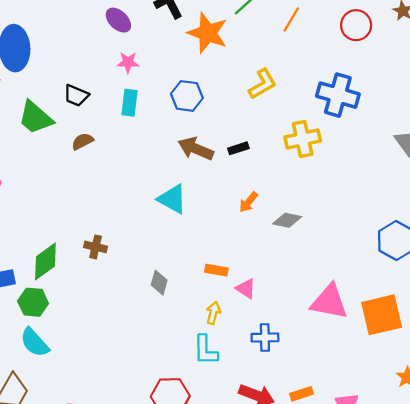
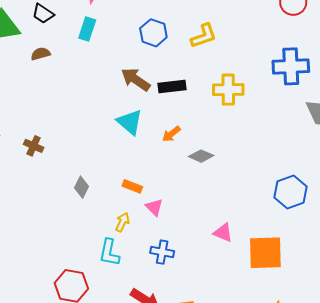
blue cross: (338, 95) -> (291, 66), moved, turned -30
blue hexagon: (187, 96) -> (153, 33), moved
black rectangle: (238, 148) -> (172, 86), size x1.5
cyan triangle: (172, 199) -> (130, 122), moved
pink triangle: (329, 302) -> (223, 233), size x0.6

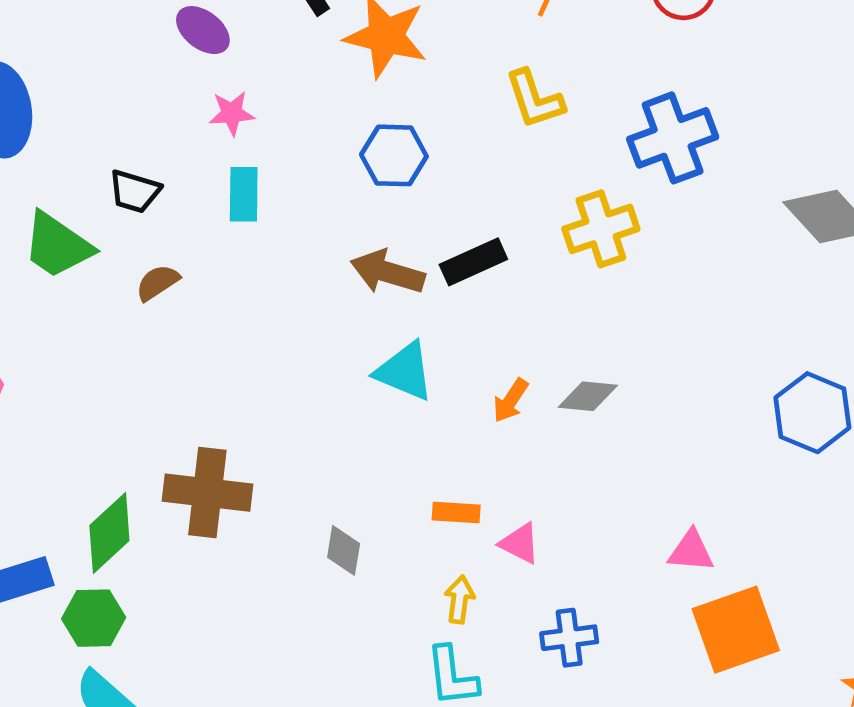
yellow L-shape: (204, 36) -> (535, 99), moved, turned 108
blue cross: (291, 66) -> (673, 138), moved
orange arrow: (171, 134) -> (510, 401), moved
brown cross: (34, 146) -> (207, 493), size x1.8
orange square: (265, 253) -> (736, 630), moved

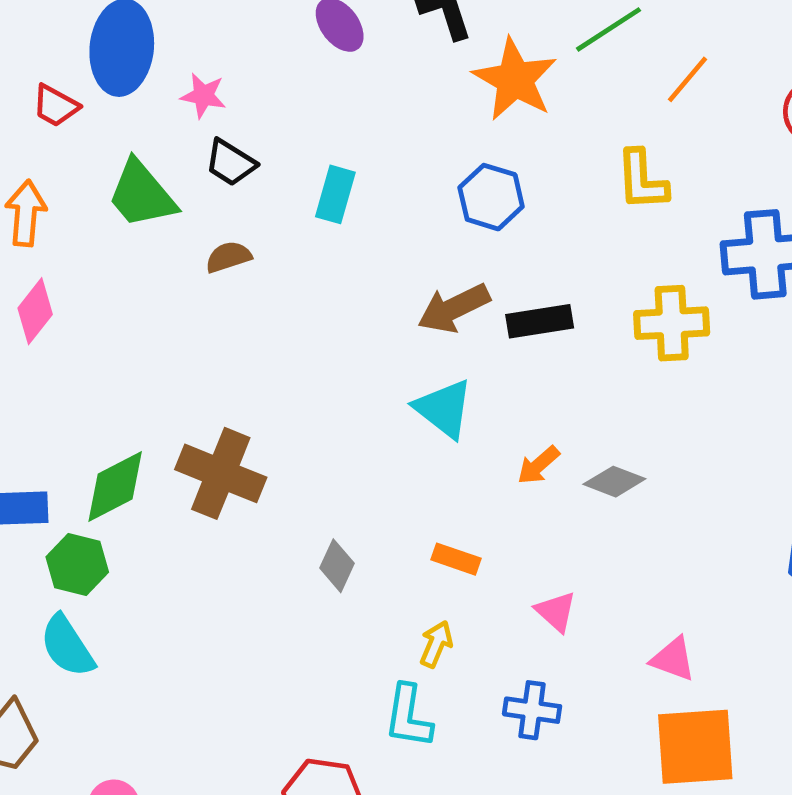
pink star: (232, 113) -> (203, 96), moved
brown arrow: (388, 272) -> (454, 308), turned -58
pink triangle: (520, 543) -> (556, 612), moved

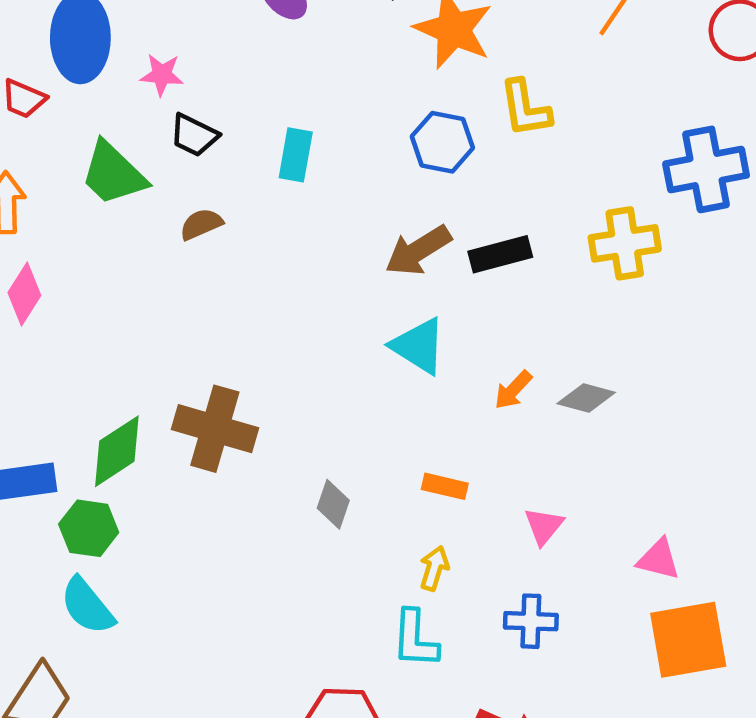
yellow L-shape: (642, 180) -> (525, 108), moved
pink triangle: (556, 612) -> (544, 526), turned 33

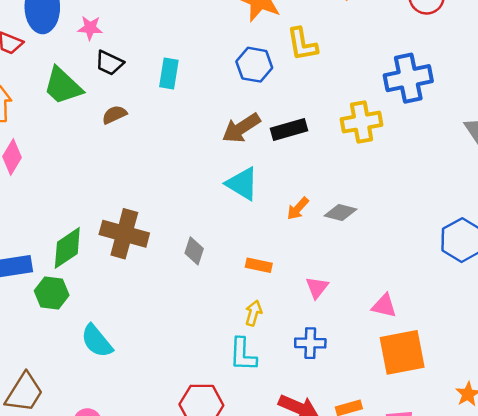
gray diamond: (333, 504) -> (194, 251), moved
cyan semicircle: (87, 606) -> (97, 341), moved

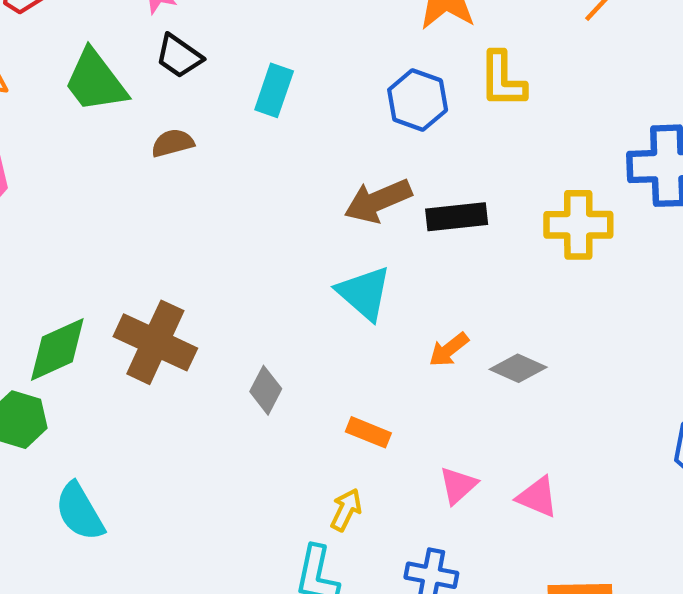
pink triangle: (384, 306) -> (537, 497), moved

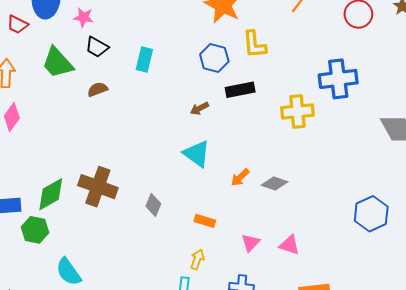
brown arrow: (378, 201) -> (199, 108), size x0.6
black rectangle: (457, 217) -> (240, 90), moved

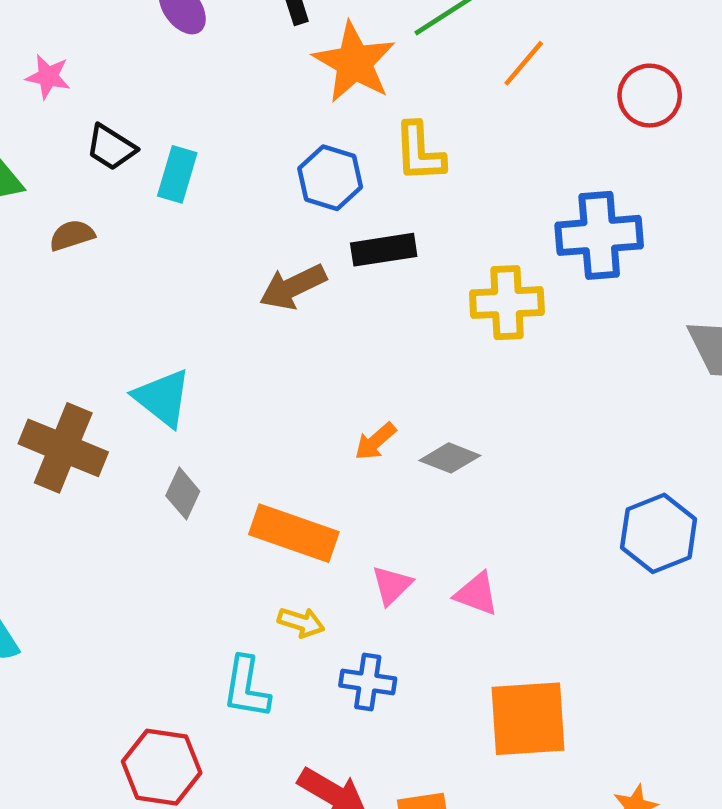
black trapezoid: (97, 47) -> (111, 147), moved
brown arrow: (199, 108) -> (293, 287), size x1.6
cyan triangle: (197, 154) -> (163, 398), moved
orange rectangle: (205, 221) -> (294, 533), size x1.8
yellow arrow: (197, 259) -> (301, 622), moved, turned 84

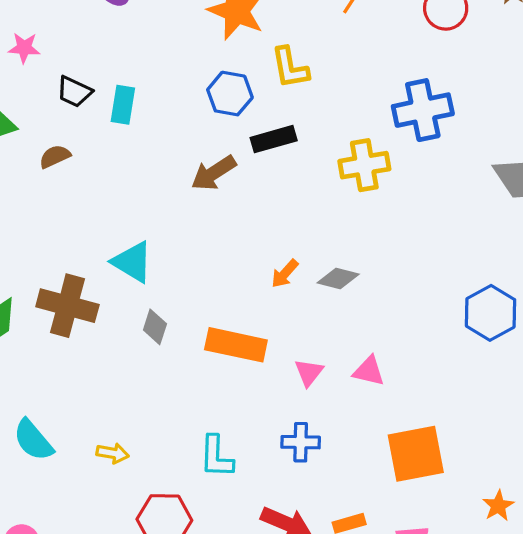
yellow arrow: (301, 622) -> (113, 453), moved

